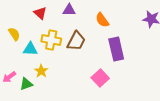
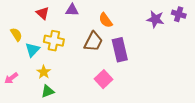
brown trapezoid: (76, 41) -> (93, 42), moved
cyan triangle: (30, 49) -> (32, 50), turned -49
green triangle: (26, 84) -> (48, 91), moved

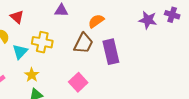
red triangle: (43, 13) -> (17, 17), moved
orange semicircle: (106, 20) -> (96, 21), turned 91
pink square: (104, 79) -> (78, 82), moved

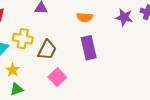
orange semicircle: (96, 21) -> (85, 17), moved, turned -140
brown trapezoid: (83, 43) -> (47, 50), moved

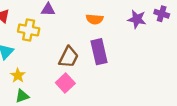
yellow cross: (23, 39) -> (29, 30), moved
brown trapezoid: (47, 50) -> (69, 57), moved

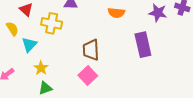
purple rectangle: (99, 52) -> (143, 45), moved
brown trapezoid: (69, 57) -> (91, 50), turned 150

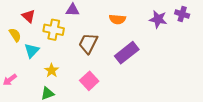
purple rectangle: (143, 45) -> (127, 53), moved, turned 65
brown trapezoid: (91, 50) -> (88, 43), moved, turned 30
yellow star: (41, 68) -> (52, 70), moved

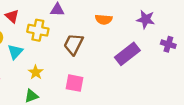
purple cross: (182, 14) -> (168, 44), moved
purple rectangle: (127, 53) -> (127, 54), moved
pink square: (89, 81) -> (75, 83), turned -36

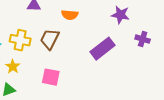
orange semicircle: (104, 19) -> (70, 15), moved
yellow cross: (38, 30) -> (20, 40), moved

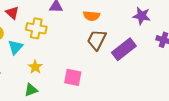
brown trapezoid: (50, 39) -> (97, 40), moved
yellow cross: (20, 40) -> (36, 28), moved

